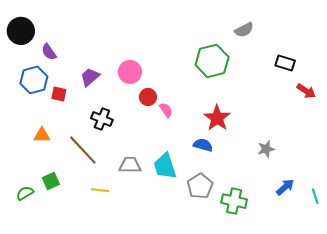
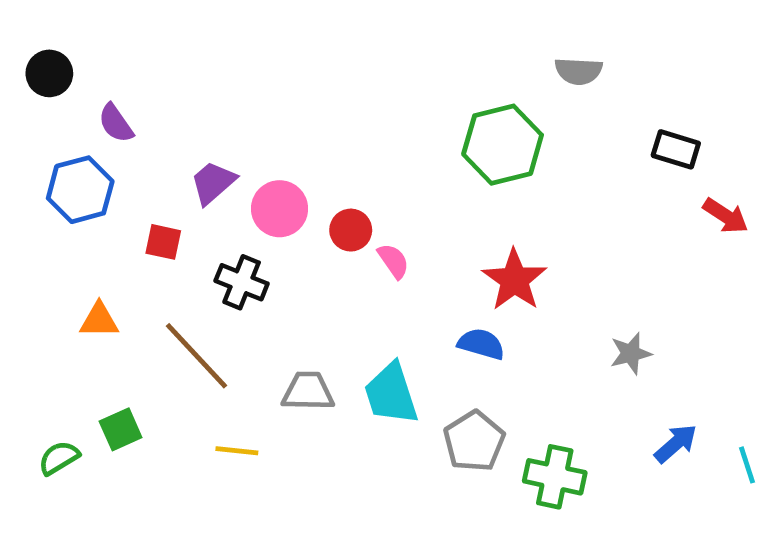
gray semicircle: (244, 30) -> (578, 71), turned 30
black circle: (21, 31) -> (49, 73), size x0.7
pink circle: (130, 72) -> (280, 209), moved
red square: (59, 94) -> (163, 242), moved

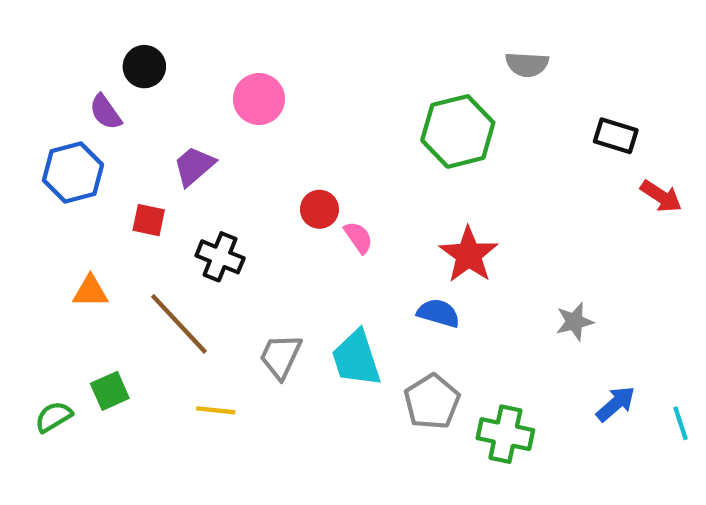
black circle: (49, 73) -> (144, 67), moved
pink circle: (280, 209) -> (259, 99), moved
gray trapezoid: (308, 391) -> (281, 356), turned -66

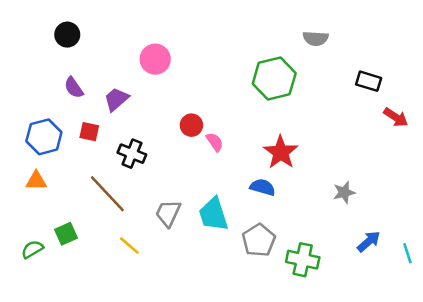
black circle: (144, 67) -> (67, 35), moved
purple semicircle: (105, 112) -> (74, 88), moved
blue hexagon: (73, 173) -> (44, 137), moved
orange triangle: (90, 291) -> (36, 181), moved
yellow line: (216, 410) -> (129, 245), turned 35

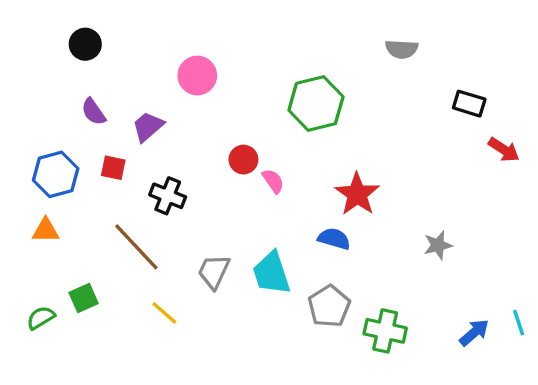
green hexagon: (274, 79) -> (316, 104), moved
blue arrow: (369, 242) -> (474, 333), moved

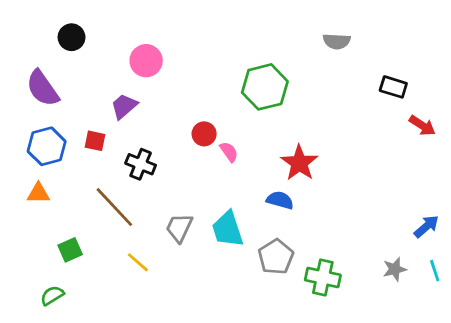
pink circle: (197, 76) -> (146, 61), moved
purple semicircle: (93, 112) -> (43, 88), moved, size x1.6
gray star: (438, 245) -> (395, 269), moved
green semicircle: (41, 318) -> (52, 295), moved
blue arrow: (474, 333) -> (426, 226), moved

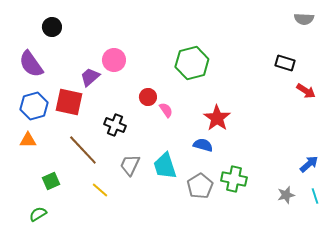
gray semicircle: (337, 41) -> (304, 19), moved
pink circle: (146, 61) -> (114, 60), moved
red square: (95, 141) -> (69, 102), size x1.8
black cross: (141, 164) -> (115, 125), moved
green cross: (323, 277) -> (234, 179), moved

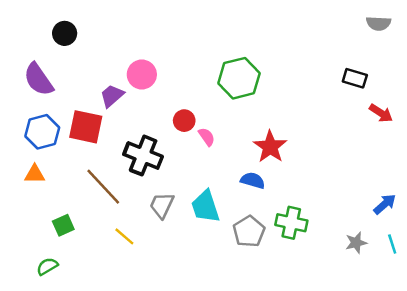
black cross: (115, 125) -> (143, 155), size x1.4

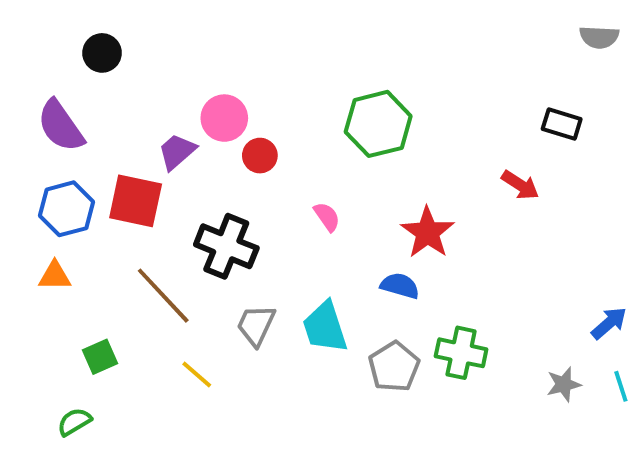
red arrow: (381, 113) -> (520, 185), moved
red circle: (184, 121) -> (260, 156), moved

